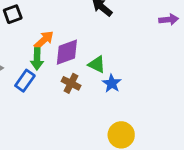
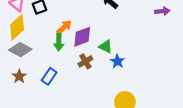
blue rectangle: (25, 81) -> (49, 76), moved
brown cross: (71, 83) -> (85, 61), turned 32

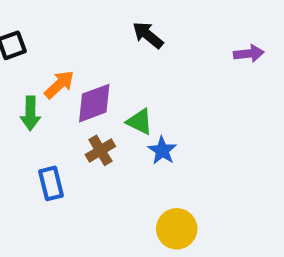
green arrow: (59, 42) -> (30, 113), moved
blue rectangle: (49, 76) -> (51, 183), moved, turned -49

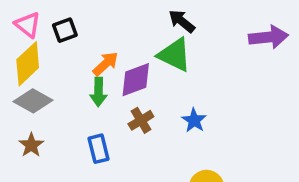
purple arrow: (249, 54) -> (268, 37), size x1.5
green arrow: (30, 113) -> (99, 92), moved
green triangle: (140, 122) -> (175, 55), moved, size x1.5

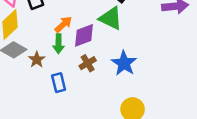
blue star: (194, 120) -> (124, 63), size x1.5
brown star: (31, 145) -> (37, 60), moved

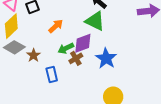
purple diamond: (84, 35) -> (83, 43), moved
green arrow: (59, 44) -> (66, 48), moved, turned 63

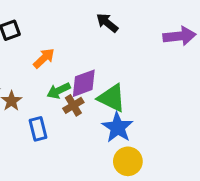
green triangle: (95, 21) -> (112, 98), moved
blue star: (106, 58) -> (118, 127), moved

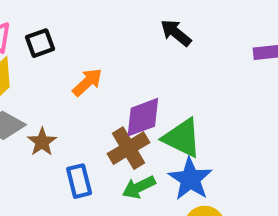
green arrow: (59, 91) -> (139, 187), moved
brown cross: (73, 105) -> (128, 148), size x1.4

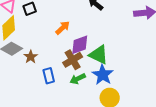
orange arrow: (87, 82) -> (63, 28), moved

